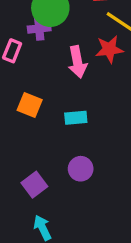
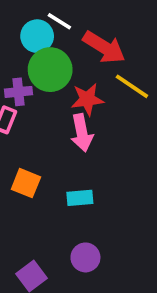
purple cross: (39, 28) -> (18, 92), moved
red star: (109, 49) -> (87, 99), moved

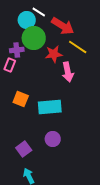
pink arrow: (82, 133) -> (68, 72), moved
cyan rectangle: (80, 198) -> (50, 107), size x1.6

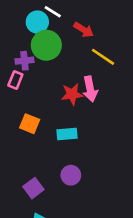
red arrow: (63, 26) -> (84, 30), size x0.7
red star: (54, 54) -> (72, 94), moved
cyan rectangle: (50, 107) -> (67, 134), size x0.7

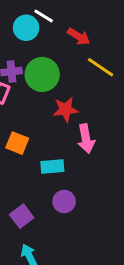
green circle: (46, 45) -> (42, 74), moved
pink arrow: (90, 89) -> (86, 139), moved
cyan rectangle: (67, 134) -> (52, 166), moved

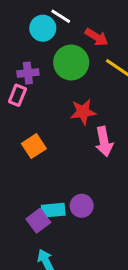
green circle: (42, 74) -> (71, 63), moved
orange square: (17, 143) -> (34, 146), turned 35
cyan rectangle: (52, 166) -> (53, 210), moved

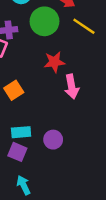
cyan rectangle: (53, 210) -> (21, 132), moved
purple square: (38, 221) -> (17, 152), turned -30

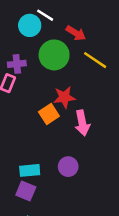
orange square: (14, 90) -> (49, 114), moved
purple circle: (53, 140) -> (68, 167), moved

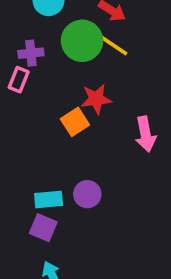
yellow line: (95, 60) -> (112, 44), moved
pink arrow: (82, 123) -> (145, 134), moved
purple circle: (68, 167) -> (87, 194), moved

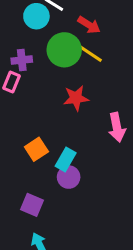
orange square: (75, 122) -> (36, 149), moved
cyan rectangle: (49, 199) -> (66, 160), moved, turned -55

